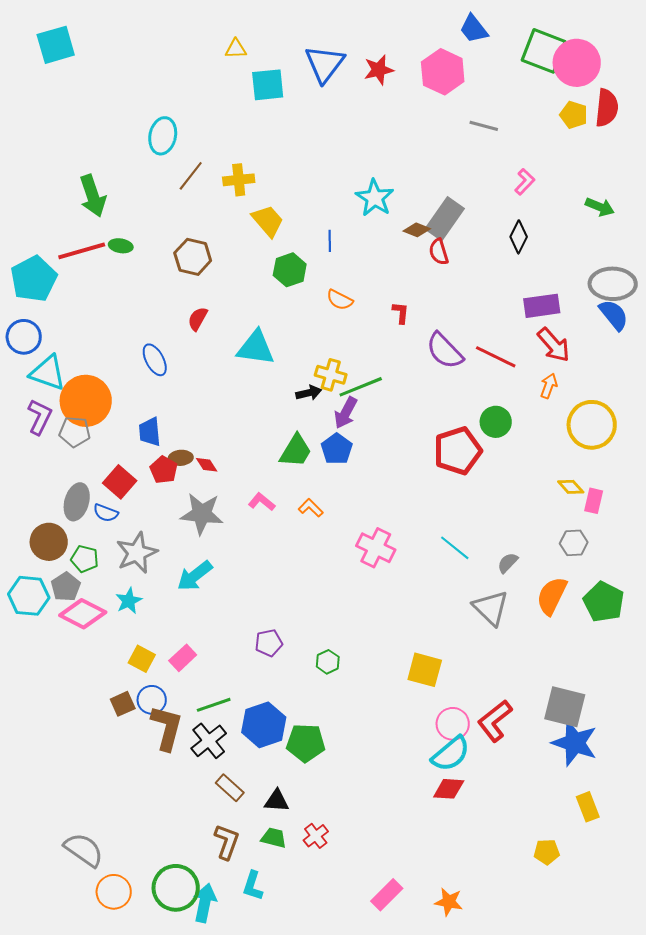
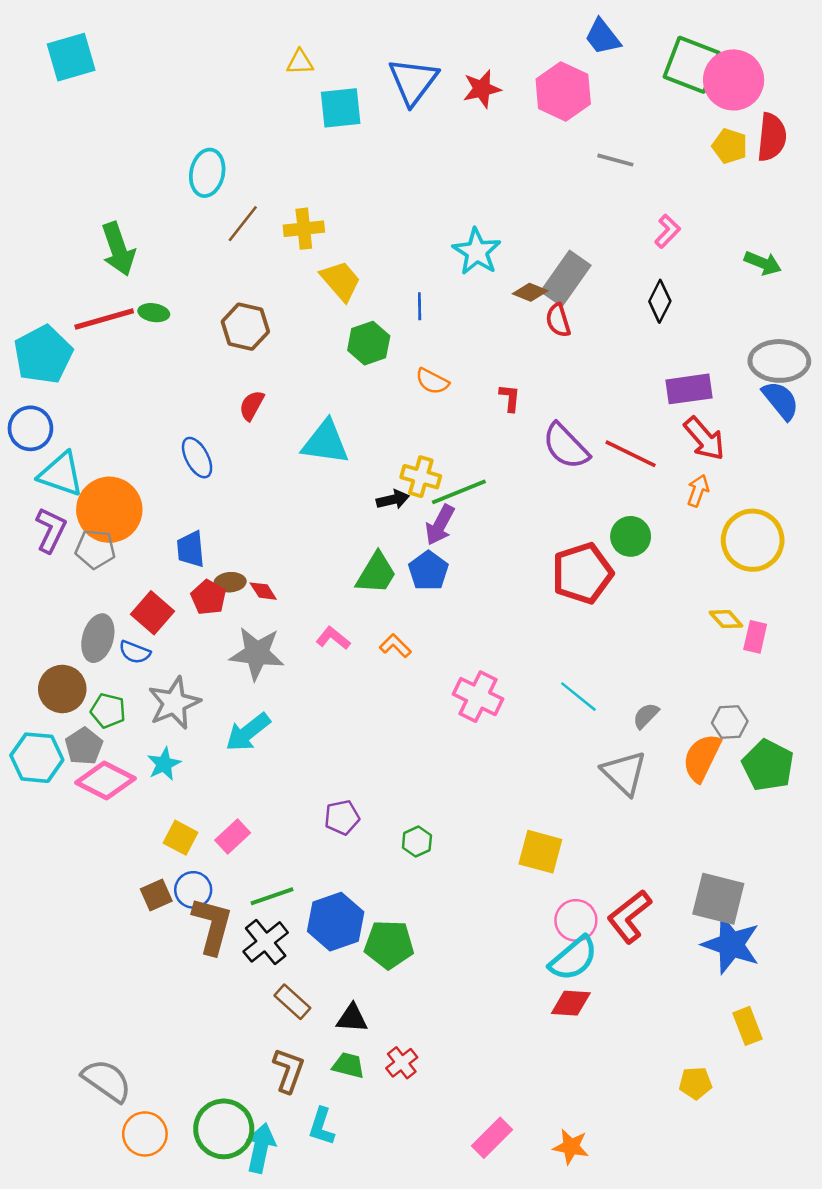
gray hexagon: (574, 543) -> (730, 722), moved

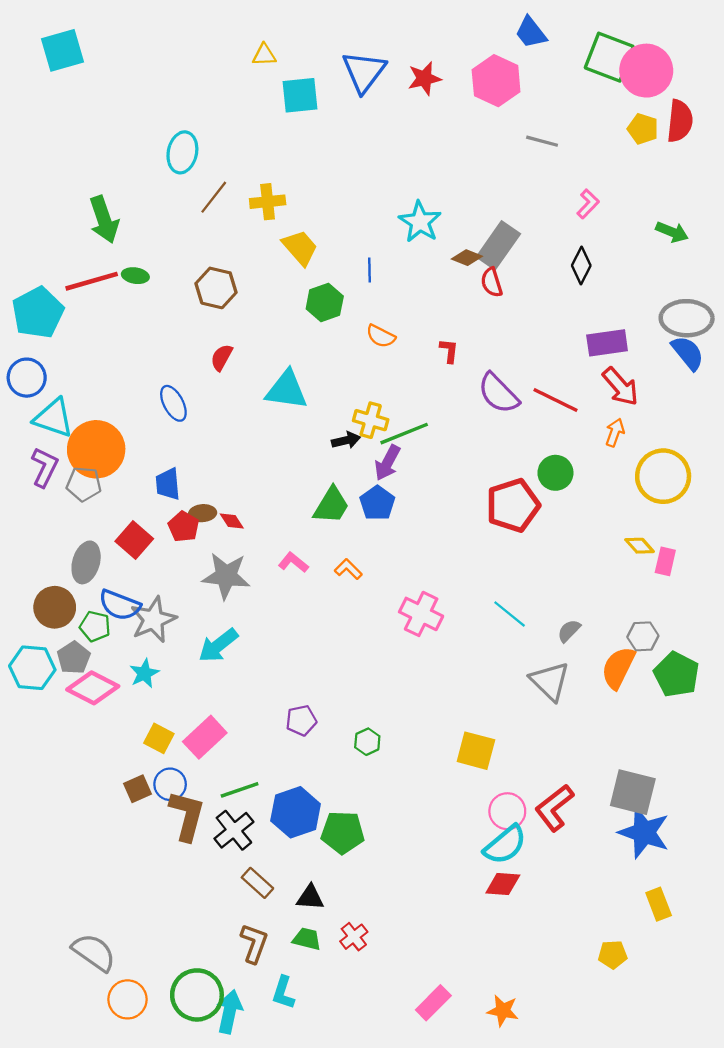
blue semicircle: (135, 652) -> (120, 605), moved, size x1.5
pink rectangle: (233, 836) -> (205, 737), size x1.4

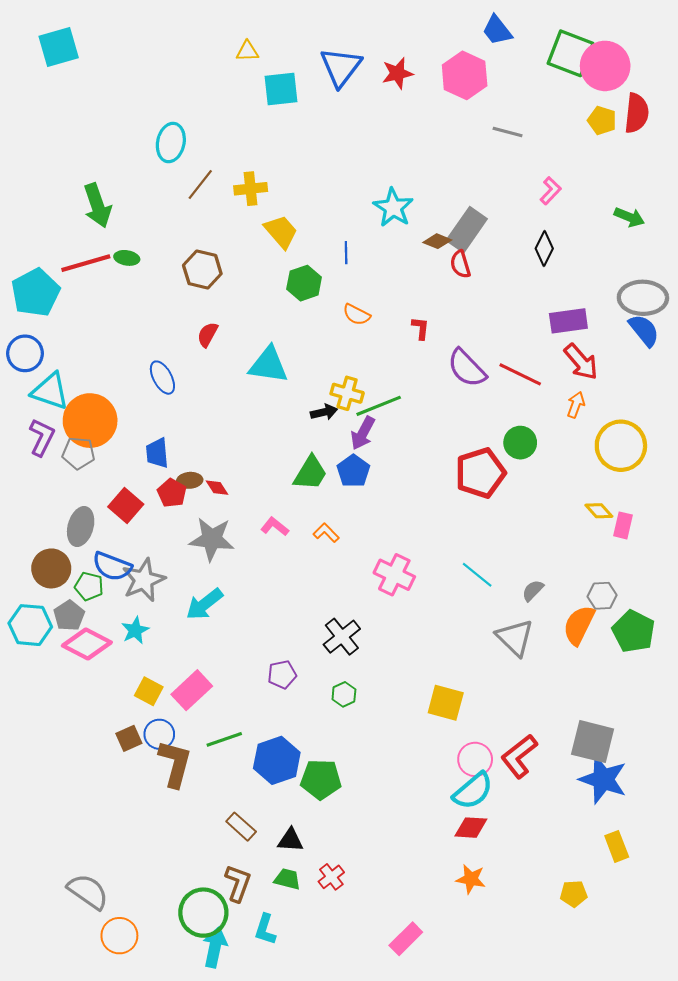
black cross: (234, 830) -> (342, 637), moved
green circle: (197, 995) -> (203, 913), moved
orange star: (503, 1011) -> (471, 879), moved

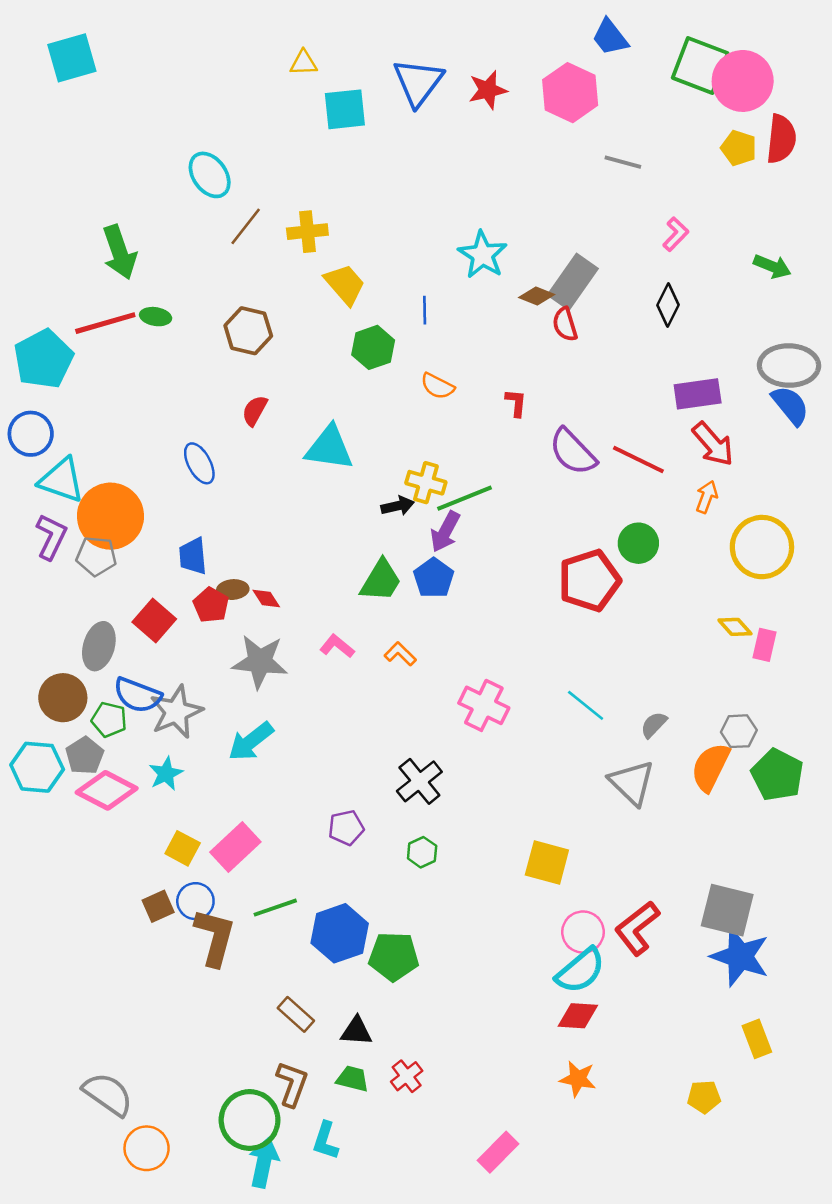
cyan ellipse: (171, 143) -> (210, 175), turned -48

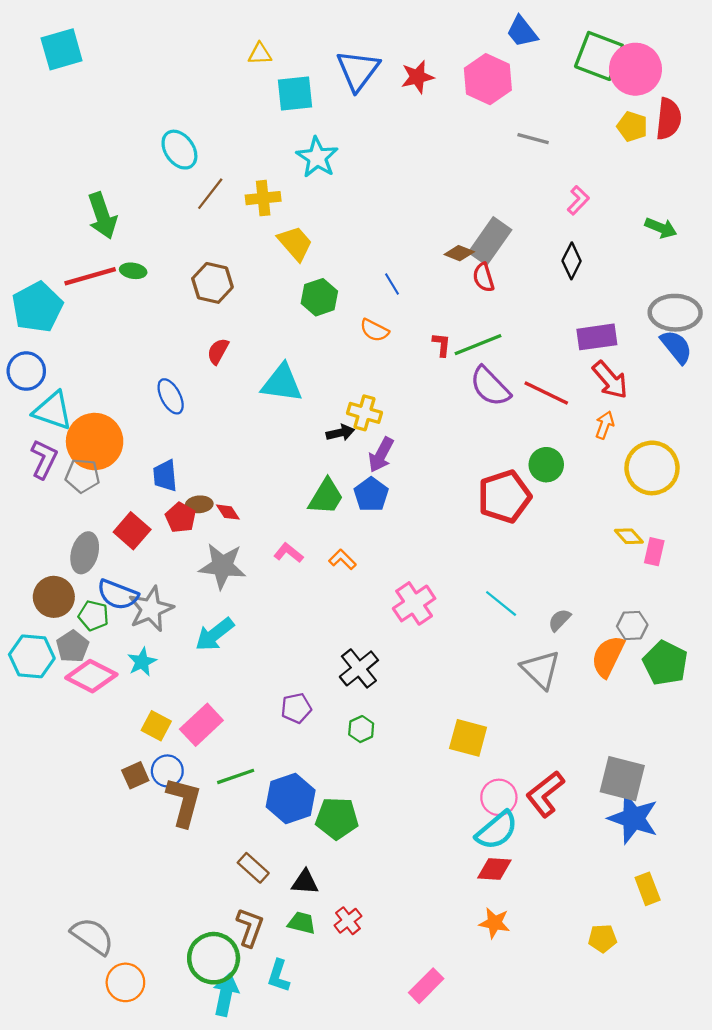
cyan star: (483, 255) -> (317, 157), moved
blue line: (425, 310) -> (392, 284), moved, turned -30
green line: (465, 498) -> (478, 345), moved
pink cross: (484, 705) -> (414, 603), turned 30

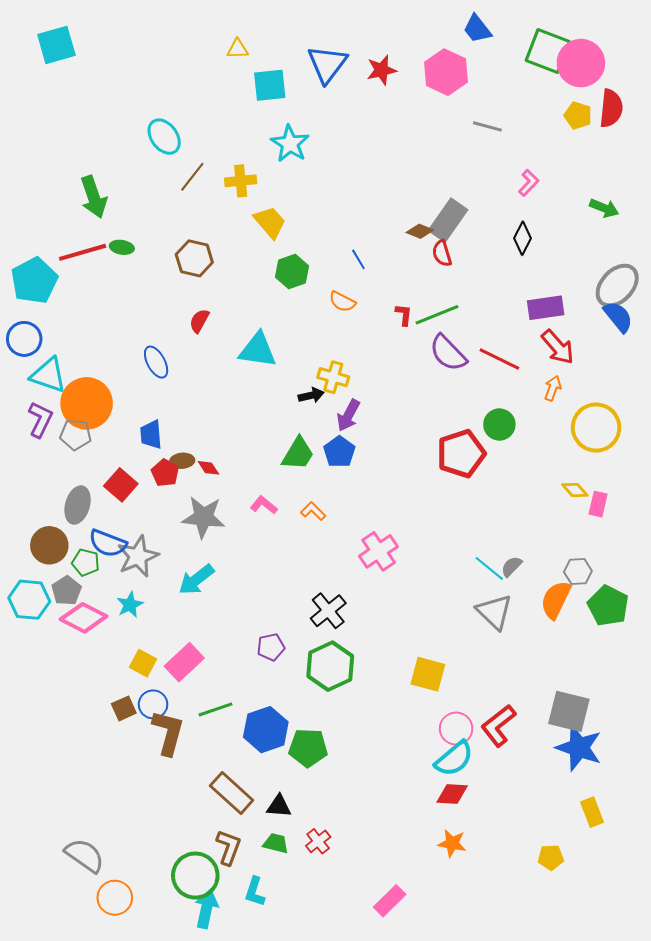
gray ellipse: (675, 313) -> (617, 286), turned -48
cyan line: (501, 603) -> (489, 568), moved
green hexagon: (361, 729) -> (330, 666), size x2.0
brown rectangle: (253, 868) -> (232, 793), size x1.5

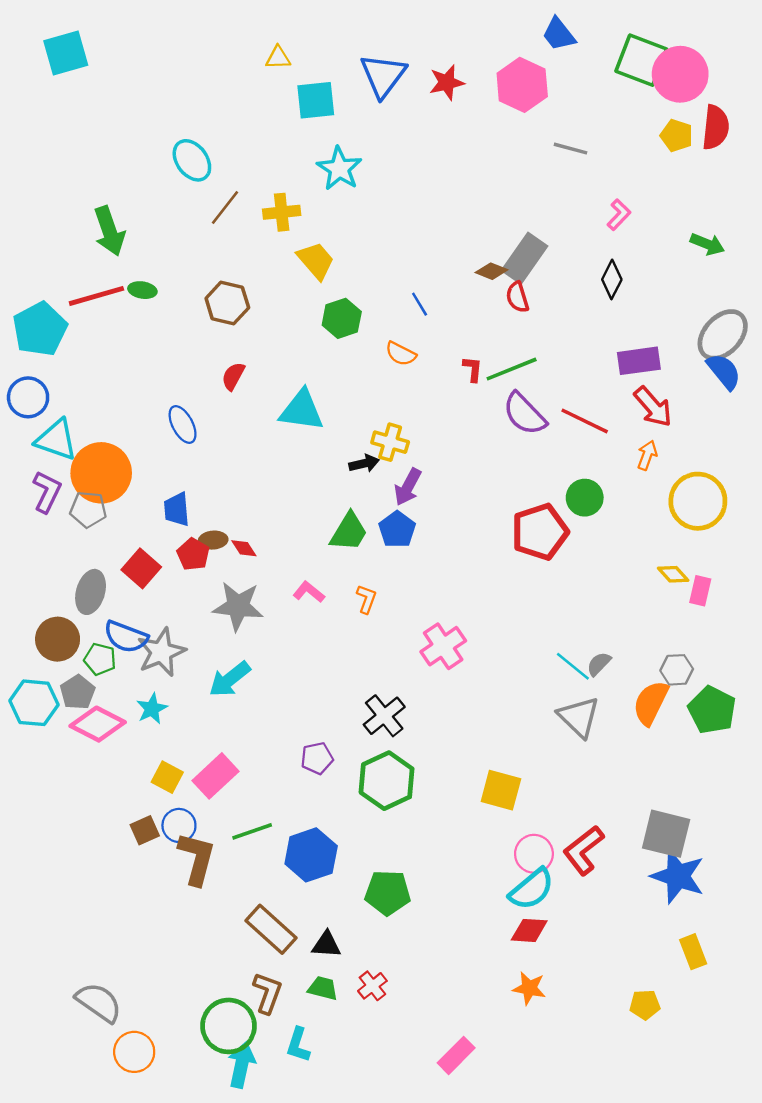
orange L-shape: (313, 511) -> (366, 599), turned 65
green pentagon: (308, 748) -> (388, 893), moved

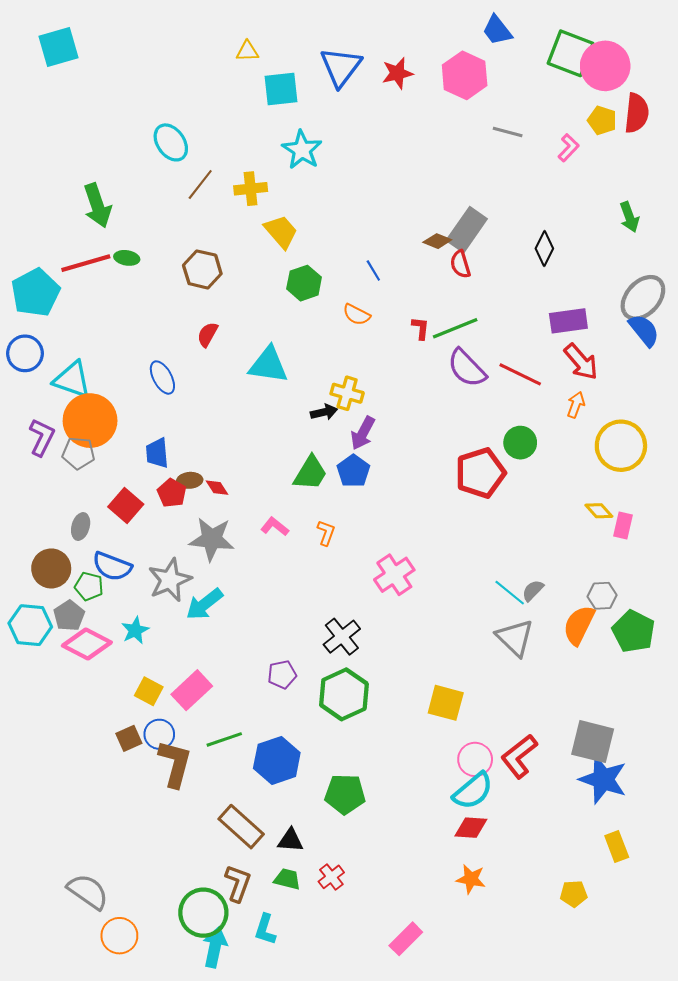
pink L-shape: (619, 215) -> (568, 148), moved
green arrow: (707, 244) -> (629, 217), turned 48
cyan triangle: (56, 440) -> (72, 380), moved
gray ellipse: (91, 592) -> (81, 526), size x0.7
gray star: (161, 652) -> (170, 580), moved

